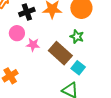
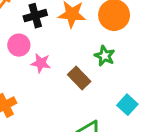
brown rectangle: (60, 53) -> (79, 78), size x0.7
cyan square: (78, 68) -> (127, 105), moved

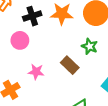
pink star: (41, 63) -> (36, 72), moved

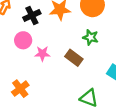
pink star: (36, 72) -> (42, 54), moved

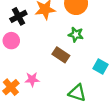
pink star: (42, 54) -> (32, 79), moved

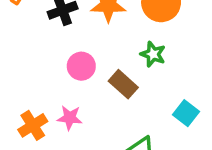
pink circle: (11, 41) -> (81, 66), moved

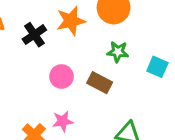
cyan square: (186, 113) -> (157, 67), moved

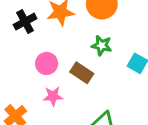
pink star: (63, 121) -> (53, 96), moved

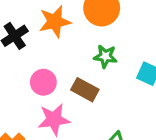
pink star: (53, 96) -> (54, 119), size x1.4

